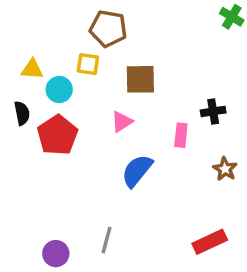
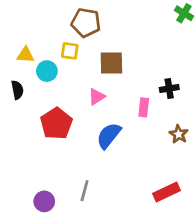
red pentagon: (58, 135) -> (56, 123), moved

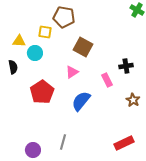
yellow square: (70, 51) -> (45, 32), moved
brown square: (111, 63) -> (83, 47), turned 30
pink rectangle: (144, 107) -> (107, 80), turned -32

